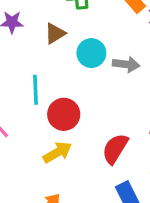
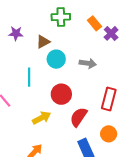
cyan circle: (91, 53) -> (56, 59), moved
red circle: (64, 114) -> (61, 94), moved

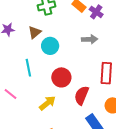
gray arrow: (88, 63) -> (90, 39), moved

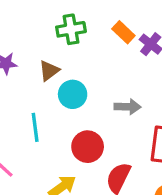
gray arrow: (90, 39) -> (128, 107), moved

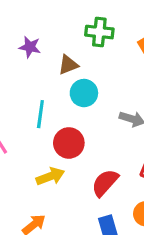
red circle: (88, 147) -> (69, 143), moved

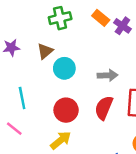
cyan line: (40, 114) -> (22, 98), moved
red semicircle: (105, 183) -> (104, 108), moved

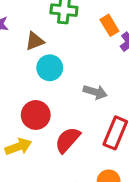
red semicircle: (104, 108) -> (68, 140), moved

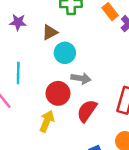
gray arrow: (95, 92) -> (81, 78), moved
yellow arrow: (18, 147) -> (47, 121), turned -40

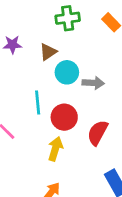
cyan line: (18, 73) -> (38, 103), moved
gray arrow: (81, 78) -> (93, 83), moved

